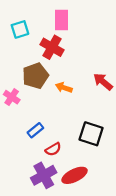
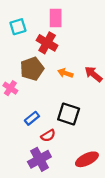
orange arrow: (64, 88) -> (65, 73), moved
black square: (91, 134) -> (69, 114), moved
red ellipse: (75, 175) -> (87, 159), moved

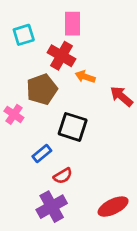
orange arrow: (65, 73) -> (85, 77), moved
black square: (69, 114) -> (73, 127), moved

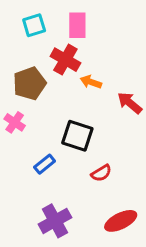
cyan square: (24, 35) -> (34, 25), moved
brown pentagon: (42, 89) -> (30, 83), moved
red semicircle: (63, 176) -> (101, 173), moved

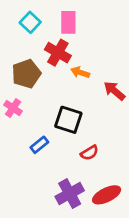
cyan square: (34, 25) -> (30, 22), turned -30
purple cross: (55, 221) -> (70, 194), moved

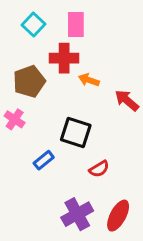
red cross: (58, 53) -> (64, 58), turned -30
red ellipse: (107, 195) -> (118, 216), turned -36

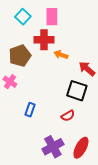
black square: (76, 132) -> (77, 91), moved
blue rectangle: (44, 160) -> (30, 110), turned -32

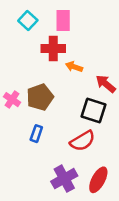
brown pentagon: (20, 56) -> (40, 97), moved
red semicircle: (68, 116) -> (83, 141), size x1.5

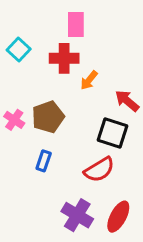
cyan square: (28, 21) -> (19, 49), moved
orange arrow: (74, 67) -> (89, 80), turned -70
purple cross: (64, 179) -> (77, 215), turned -30

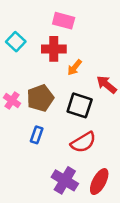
pink rectangle: (76, 25) -> (64, 21), turned -75
black square: (112, 133) -> (80, 105), moved

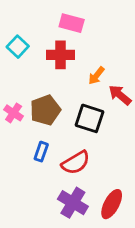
orange arrow: (75, 67) -> (96, 76), moved
red semicircle: (83, 142) -> (76, 163), moved

